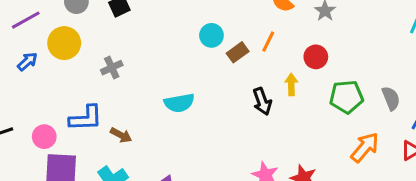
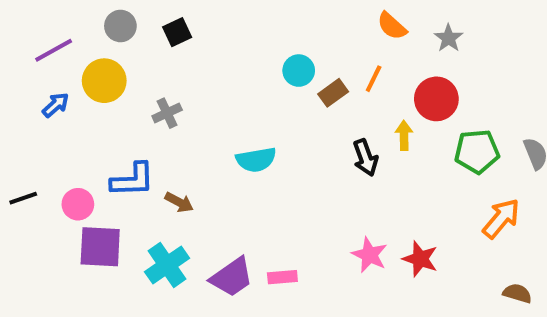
red circle: (316, 57) -> (436, 99), size x1.4

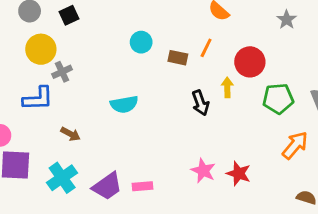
gray star: (449, 38) -> (287, 20), moved
cyan circle: (299, 71) -> (141, 42), moved
yellow circle: (104, 81) -> (41, 49), moved
brown rectangle: (333, 93) -> (178, 58), turned 48
blue L-shape: (133, 180) -> (38, 99), moved

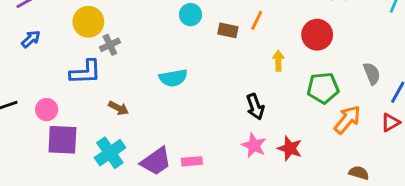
red circle: (250, 62) -> (317, 35), moved
green pentagon: (278, 99) -> (323, 88), moved
black arrow: (200, 103) -> (255, 107), moved

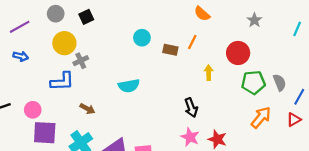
blue arrow: (31, 39) -> (21, 56), turned 56
green pentagon: (323, 88) -> (253, 82), moved

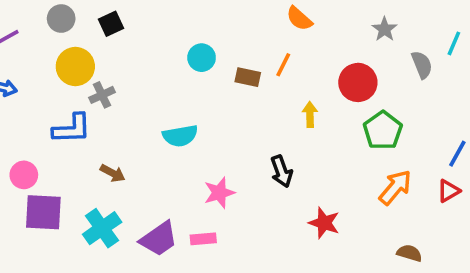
green pentagon: (253, 82) -> (383, 130), turned -30
gray semicircle: (280, 82) -> (422, 65), moved
pink star: (190, 137) -> (219, 193), moved, turned 30

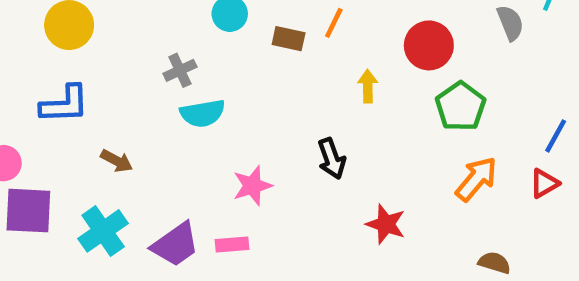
gray cross: (102, 95) -> (180, 70), moved

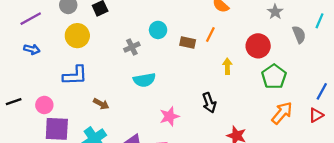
gray cross: (180, 70) -> (132, 47), moved

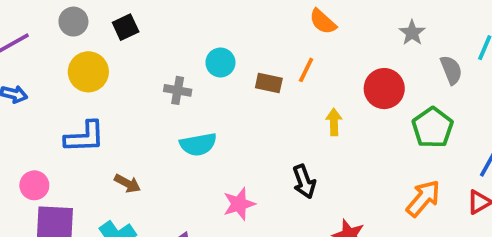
gray cross: (132, 47) -> (178, 90), turned 35
green pentagon: (274, 77) -> (433, 128), moved

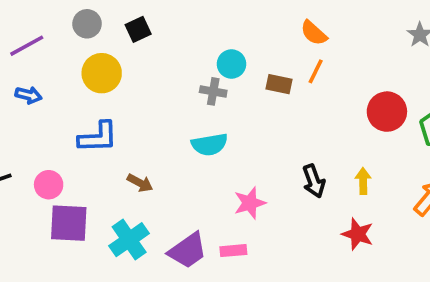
orange semicircle: (323, 22) -> (314, 33), moved
red circle: (384, 89) -> (387, 112), moved
gray cross: (178, 90) -> (213, 91), moved
yellow arrow: (334, 122) -> (363, 181), moved

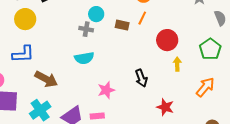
red circle: (387, 112) -> (167, 40), moved
yellow arrow: (363, 181) -> (177, 64), moved
brown arrow: (140, 183) -> (46, 79), size x1.6

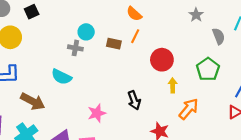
cyan semicircle: (84, 58) -> (61, 77), moved, turned 36
orange arrow: (205, 87) -> (189, 109), moved

